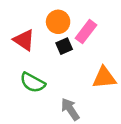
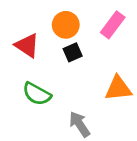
pink rectangle: (86, 32) -> (113, 25), moved

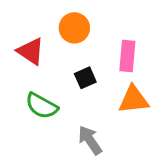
pink rectangle: (113, 25) -> (127, 56), moved, turned -32
black square: (73, 52) -> (85, 78), moved

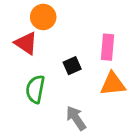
orange circle: (74, 28) -> (43, 17), moved
green semicircle: (42, 106) -> (35, 89), turned 72

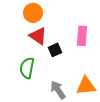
red triangle: (26, 43) -> (38, 36), moved
orange triangle: (113, 84) -> (86, 86), moved

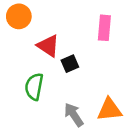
orange circle: (33, 13) -> (19, 16), moved
pink rectangle: (82, 36) -> (104, 28), moved

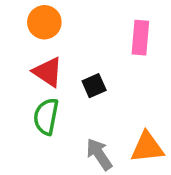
orange circle: (19, 16) -> (44, 22), moved
red triangle: (48, 46) -> (48, 72), moved

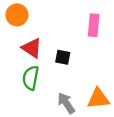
orange circle: (44, 22) -> (17, 15), moved
black square: (94, 86) -> (63, 57), turned 35

